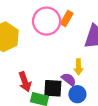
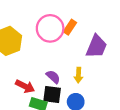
purple semicircle: (69, 79) -> (53, 77), moved
red arrow: (25, 82) -> (25, 86), turned -48

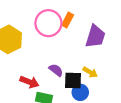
yellow arrow: (78, 75) -> (90, 72), moved, turned -56
black square: (52, 94) -> (73, 80), moved

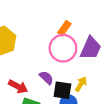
pink circle: (48, 23) -> (63, 48), moved
yellow arrow: (90, 72) -> (81, 84), turned -96

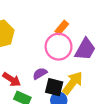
purple semicircle: (46, 78) -> (40, 74), turned -80
yellow arrow: (81, 84) -> (73, 83), size x1.6

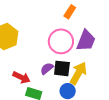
orange rectangle: (62, 28) -> (70, 12), moved
black square: (54, 87) -> (62, 68), moved

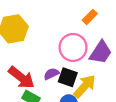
red arrow: (21, 77) -> (21, 78), size x1.4

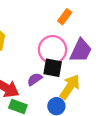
black square: (68, 77) -> (53, 68), moved

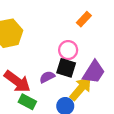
pink circle: (52, 50) -> (68, 50), size x0.7
purple trapezoid: (81, 51) -> (94, 72), moved

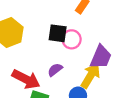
black square: (66, 68) -> (58, 33), moved

